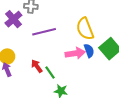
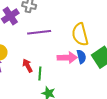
green line: (50, 72) -> (40, 74), turned 32

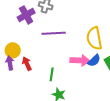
blue semicircle: (81, 57) -> (94, 61), turned 56
red arrow: (27, 66) -> (27, 64), moved

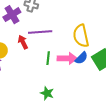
red arrow: (27, 64) -> (23, 42), moved
green line: (52, 74) -> (48, 58), moved

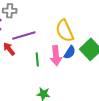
pink arrow: (67, 58) -> (56, 56), turned 96

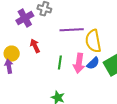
purple line: (24, 36) -> (72, 30), moved

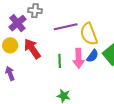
red arrow: (35, 46) -> (32, 49), size x1.5
yellow circle: (12, 54) -> (10, 45), moved

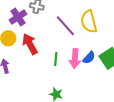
purple line: (66, 27) -> (65, 26), turned 55
yellow semicircle: (89, 34) -> (89, 22), moved

